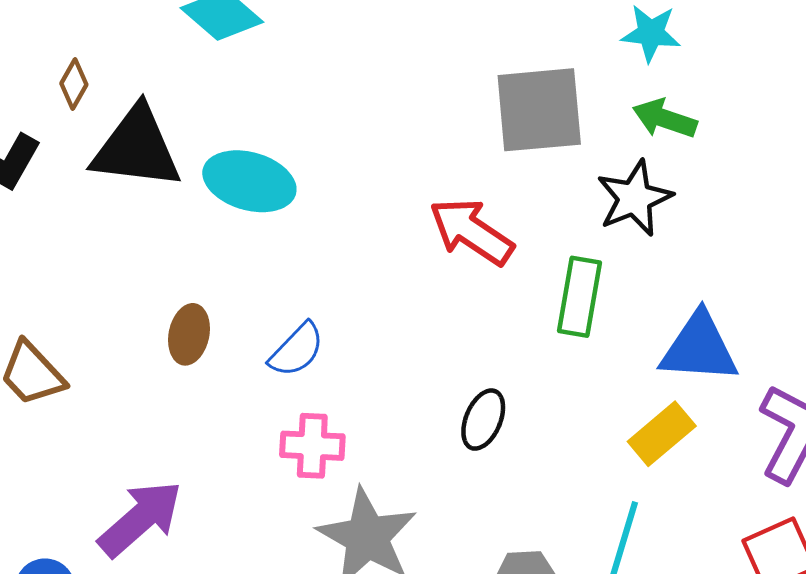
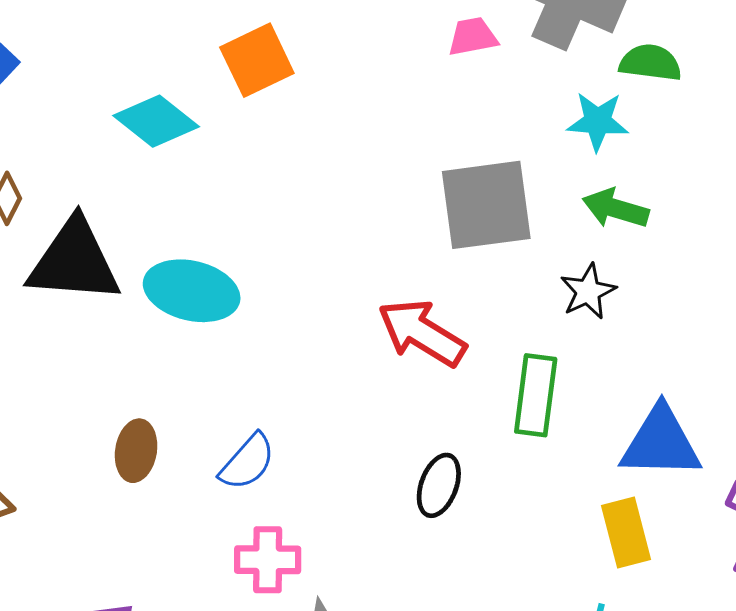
black star: (635, 198) -> (588, 292), size x0.7
black ellipse: (483, 420) -> (439, 485), moved
yellow rectangle: (662, 434) -> (626, 532), turned -62

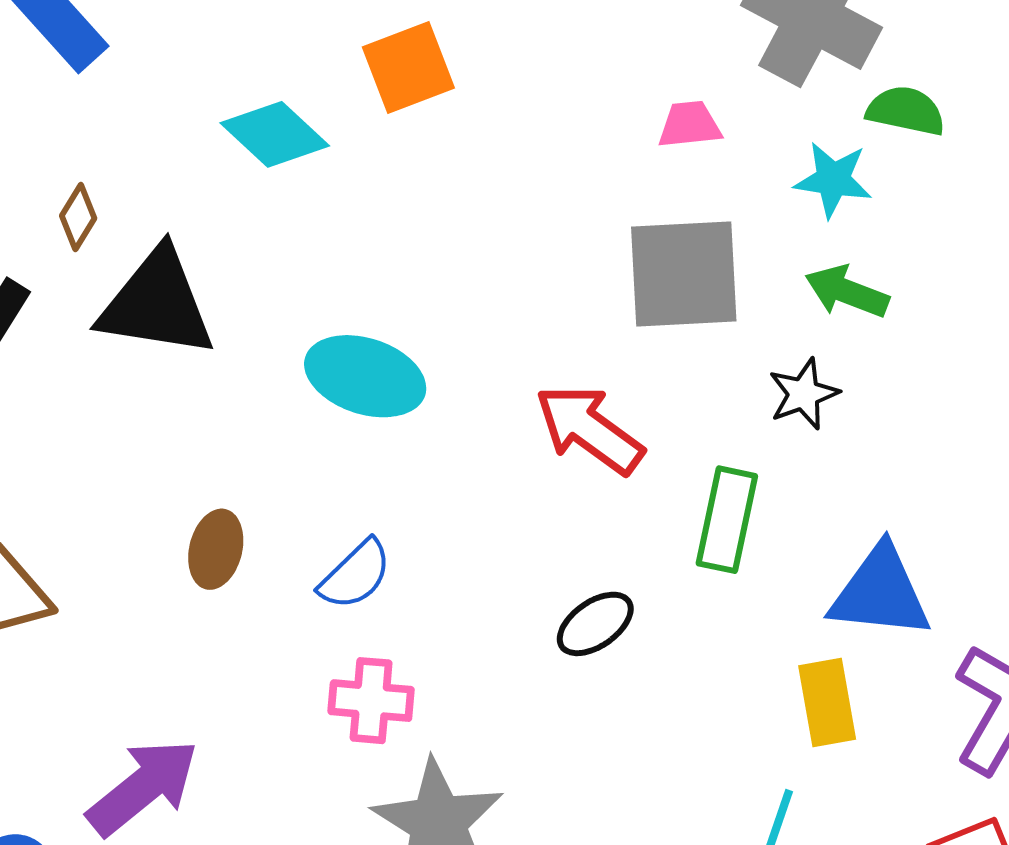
pink trapezoid: (473, 37) -> (690, 125), moved
cyan ellipse: (192, 291) -> (365, 376), moved
black ellipse: (439, 485) -> (595, 624), turned 30

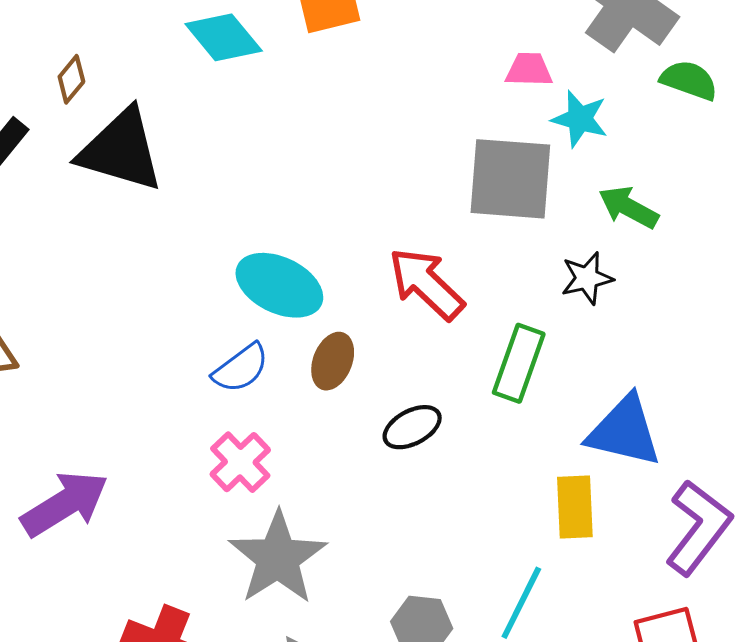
cyan star: (833, 180) -> (580, 119), moved
cyan ellipse: (365, 376) -> (279, 285), moved
brown ellipse: (216, 549) -> (333, 361), moved
pink cross: (371, 701) -> (240, 462), turned 34

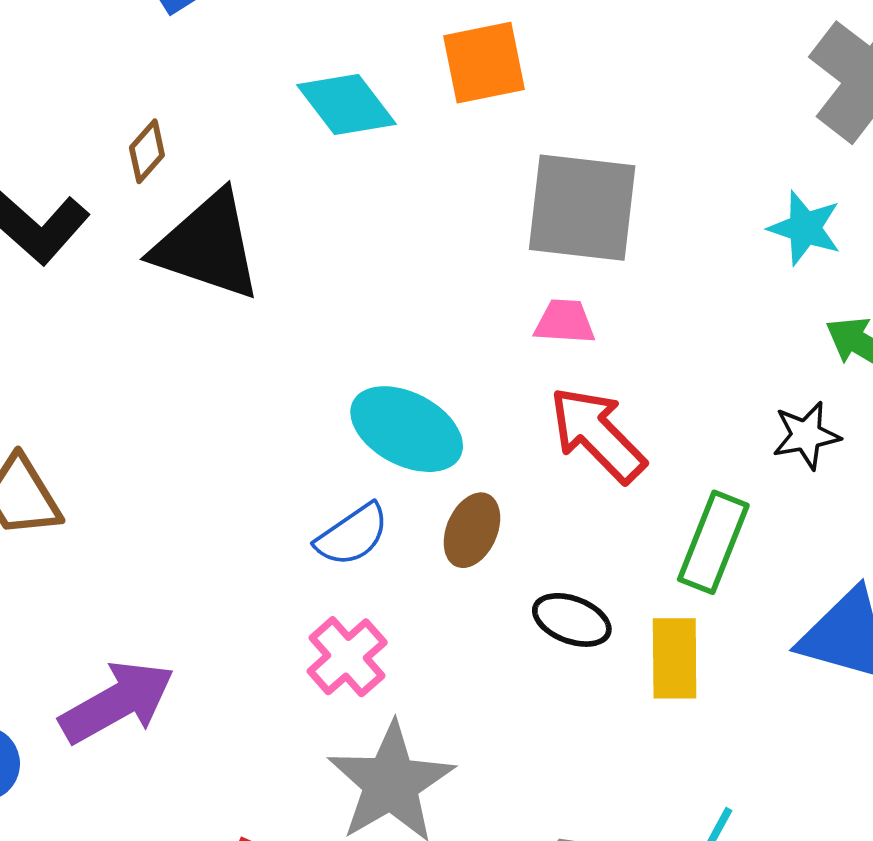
pink trapezoid: (529, 70) -> (565, 322), moved
gray square: (510, 179) -> (582, 208), moved
black ellipse: (412, 427) -> (572, 620), turned 46
yellow rectangle: (575, 507) -> (675, 658), moved

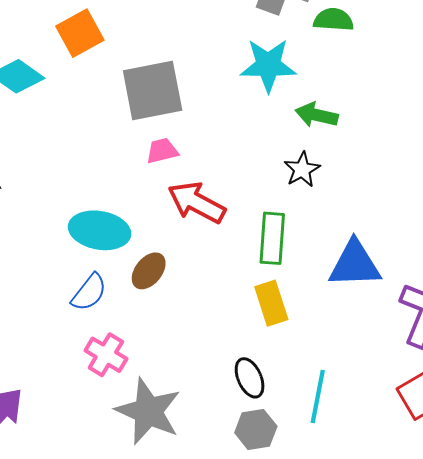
cyan star: (805, 228) -> (268, 65), size x1.4
brown ellipse: (472, 530) -> (149, 271), turned 33
black ellipse: (572, 620) -> (250, 378), moved, turned 63

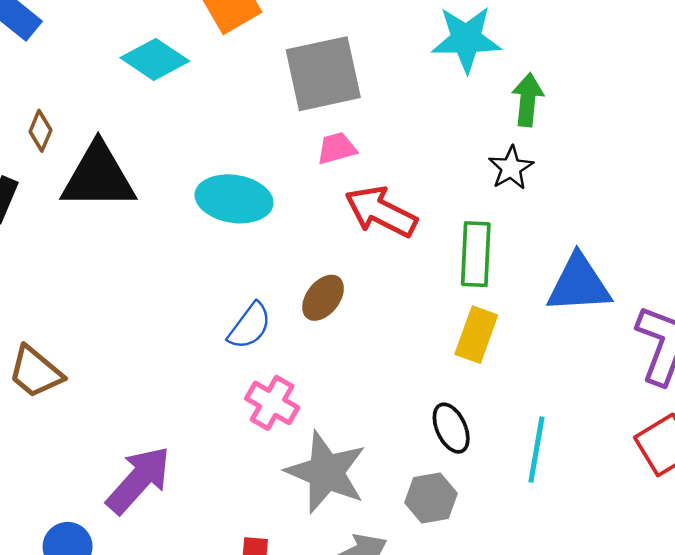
green arrow: (317, 115) -> (528, 100), turned 84
cyan ellipse: (100, 230) -> (234, 199), moved
yellow rectangle: (271, 303) -> (476, 335), turned 39
gray hexagon: (256, 430) -> (431, 498), moved

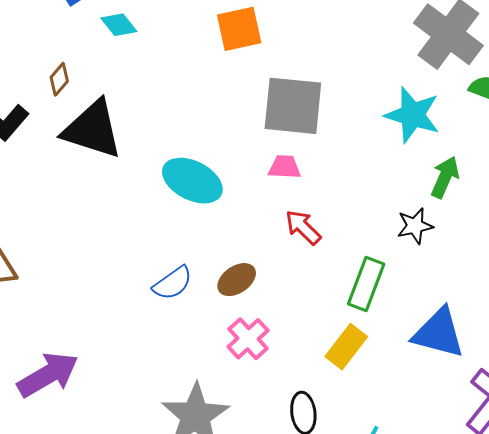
cyan diamond: (155, 59) -> (119, 25), moved, size x0.7
red arrow: (381, 212) -> (303, 227), size x0.7
pink cross: (272, 403) -> (248, 339), moved

